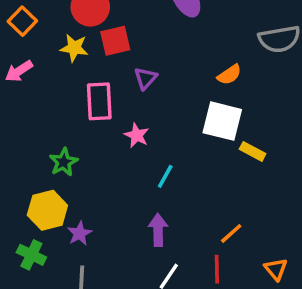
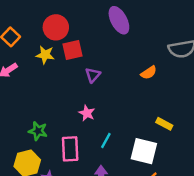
pink rectangle: (99, 101) -> (70, 149), moved
white square: (222, 121) -> (144, 151), moved
green star: (63, 162) -> (38, 131), turned -30

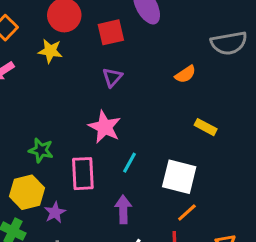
red square: (73, 50) -> (111, 32), moved
pink star: (87, 113) -> (105, 127), size x1.5
yellow rectangle: (164, 124) -> (206, 127), moved

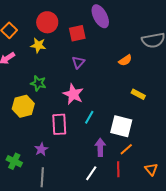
green star: (41, 150) -> (38, 83), moved
yellow hexagon: (27, 192) -> (23, 106), moved
purple arrow: (123, 209) -> (100, 147), moved

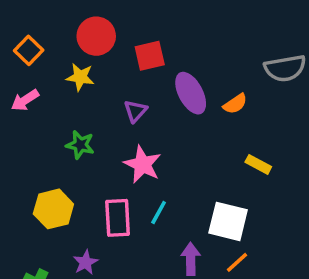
purple ellipse: (100, 16) -> (191, 93), moved
purple triangle: (78, 62) -> (135, 111), moved
yellow hexagon: (23, 106) -> (53, 209), moved
cyan line: (89, 117) -> (159, 213), moved

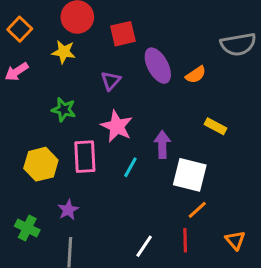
pink rectangle: (118, 218) -> (85, 157), moved
purple arrow: (191, 259) -> (162, 145), moved

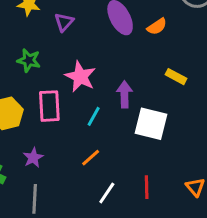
purple triangle: (111, 81) -> (64, 22), moved
orange line: (197, 210) -> (91, 158), moved

